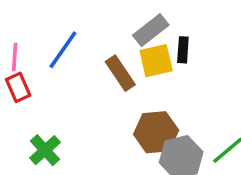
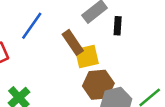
yellow square: (156, 61) -> (87, 56), moved

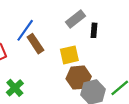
brown rectangle: (73, 42) -> (35, 44), moved

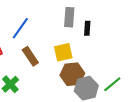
gray rectangle: (76, 19) -> (69, 17), turned -48
brown rectangle: (35, 44) -> (30, 56), moved

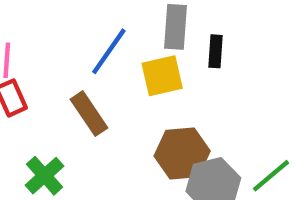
blue line: (20, 28) -> (109, 51), moved
yellow square: (63, 52) -> (162, 76), moved

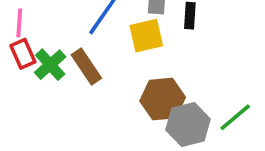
green cross: (44, 176) -> (50, 65), moved

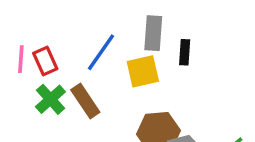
red rectangle: (23, 54) -> (45, 61), moved

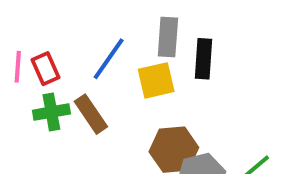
black rectangle: (185, 52) -> (204, 59), size x1.4
green cross: (50, 99) -> (51, 112), turned 32

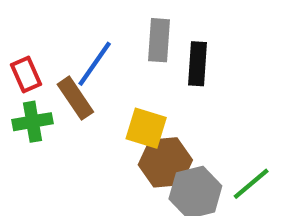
yellow square: (156, 80) -> (146, 128), moved, turned 30
brown rectangle: (91, 114) -> (75, 98), moved

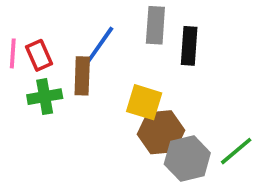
brown rectangle: (75, 98) -> (82, 76), turned 36

